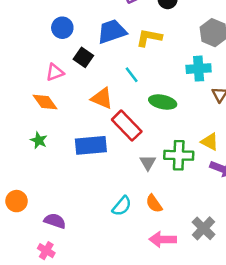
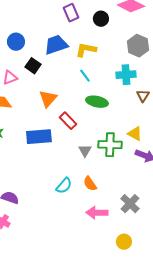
cyan line: (132, 75) -> (85, 76), moved
orange triangle: (102, 98) -> (48, 99), turned 48
red rectangle: (127, 126) -> (68, 121), size x0.7

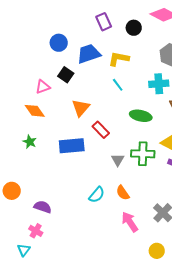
blue circle: (16, 42) -> (59, 43), moved
green ellipse: (97, 102) -> (141, 116), moved
pink arrow: (97, 213) -> (130, 222), turned 55

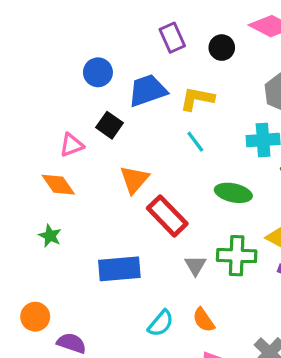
red rectangle: (101, 130) -> (167, 216), size x1.4
blue rectangle: (72, 146) -> (119, 269), moved
orange circle: (12, 191) -> (35, 317), moved

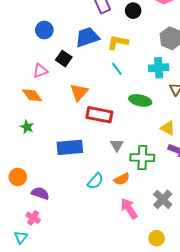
blue circle: (98, 72) -> (44, 30), moved
red rectangle: (167, 216) -> (99, 115), turned -35
green cross: (237, 256) -> (142, 158), moved
orange semicircle: (204, 320) -> (122, 179), turned -84

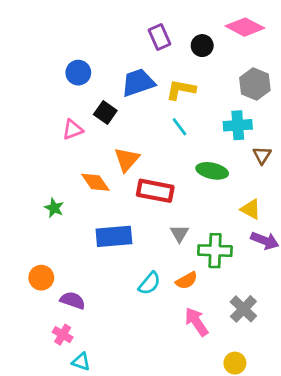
orange diamond: (32, 95) -> (95, 182), moved
cyan triangle: (21, 237) -> (81, 362), moved, turned -48

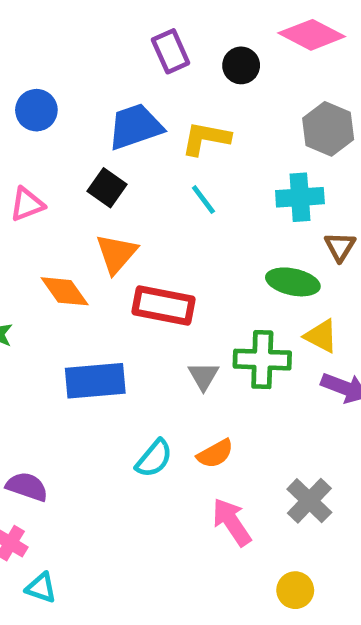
black square: (105, 112) -> (107, 188), moved
green ellipse: (212, 171) -> (293, 282), moved
green cross: (215, 251) -> (262, 360), moved

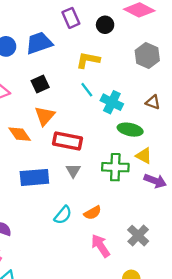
blue trapezoid: (135, 127) -> (39, 43), moved
black square: (107, 188) -> (40, 84), turned 30
cyan cross: (300, 197) -> (112, 102), moved, turned 30
brown triangle: (340, 247) -> (153, 102), moved, turned -42
gray triangle: (203, 376) -> (73, 171), moved

